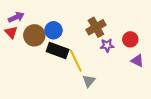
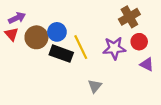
brown cross: (96, 27) -> (129, 17), moved
purple star: (107, 45) -> (114, 48), size x1.5
yellow line: (76, 61) -> (81, 47), moved

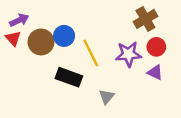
black rectangle: (61, 54) -> (69, 77), moved
purple triangle: (147, 64) -> (155, 72), moved

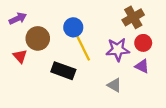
blue circle: (64, 36) -> (73, 27), moved
red triangle: (13, 38) -> (20, 56), moved
gray triangle: (107, 97) -> (114, 85), moved, turned -40

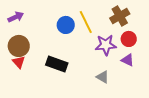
brown circle: (38, 38) -> (19, 46), moved
yellow line: (83, 48) -> (86, 22), moved
red triangle: (20, 56) -> (19, 62), moved

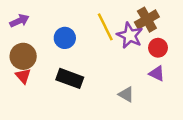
blue circle: (66, 25) -> (65, 38), moved
purple star: (106, 45) -> (130, 35), moved, turned 30

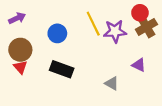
brown cross: (147, 20) -> (146, 27), moved
purple star: (130, 35) -> (115, 31), turned -30
red circle: (158, 48) -> (140, 13), moved

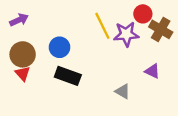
red circle: (140, 13) -> (143, 14), moved
brown cross: (146, 27) -> (161, 29), turned -30
blue circle: (57, 33) -> (60, 47), moved

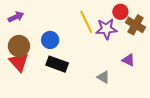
red triangle: (23, 73) -> (19, 62), size x1.5

